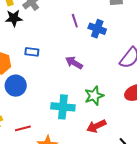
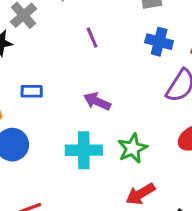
blue cross: (97, 29) -> (159, 42), moved
cyan cross: (63, 107) -> (84, 150), moved

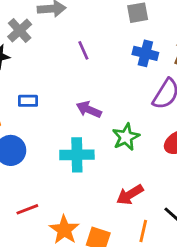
green star: (132, 148) -> (126, 137), moved

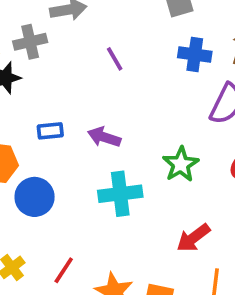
gray cross: (20, 31) -> (30, 42), turned 35
purple arrow: (89, 109) -> (104, 137), moved
red line: (27, 209) -> (64, 270), turned -30

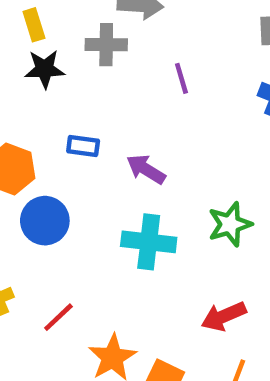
gray cross: (30, 42) -> (106, 45), moved

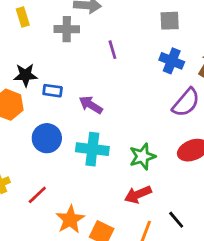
black star: (45, 69) -> (25, 75), moved
blue circle: (45, 221) -> (47, 138), moved
green star: (230, 224) -> (142, 156), moved

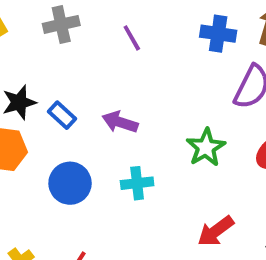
blue rectangle: (53, 91) -> (62, 115), turned 48
cyan cross: (92, 149) -> (137, 183), size x0.7
green star: (142, 156) -> (206, 148), moved

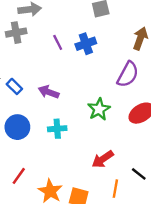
blue cross: (218, 34) -> (86, 44), moved, turned -30

